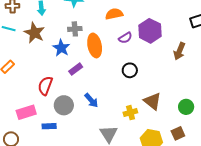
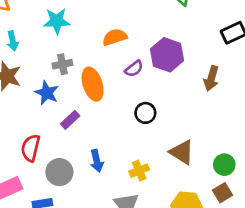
blue arrow: (91, 100) -> (97, 161), turned 35
green circle: (186, 107) -> (224, 165), moved
yellow cross: (130, 113) -> (139, 171), moved

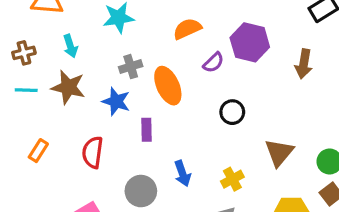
purple rectangle: (70, 120) -> (147, 130), turned -42
red semicircle: (31, 148) -> (93, 152), moved
brown triangle: (182, 152) -> (279, 153), turned 44

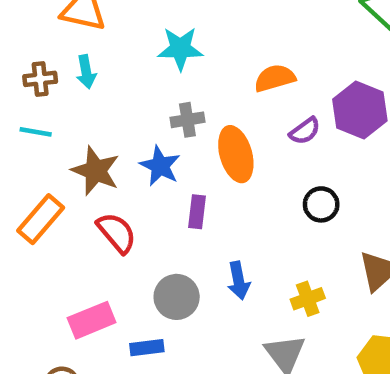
cyan arrow: (70, 46) -> (86, 72), moved
brown star: (68, 87) -> (96, 171), moved
orange rectangle: (38, 151) -> (41, 219), size x1.5
red semicircle: (93, 152) -> (117, 233), turned 124

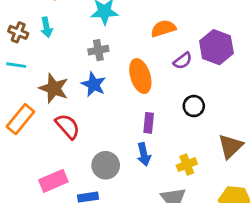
brown cross: (40, 79) -> (18, 32), turned 30
gray cross: (187, 120) -> (98, 50), moved
purple rectangle: (197, 212) -> (149, 123), moved

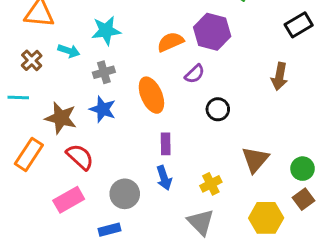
cyan arrow: (47, 27) -> (69, 51), moved, turned -54
brown cross: (18, 32) -> (32, 60), moved, turned 30
purple hexagon: (216, 47) -> (212, 32), moved
black circle: (194, 106) -> (218, 109), moved
pink rectangle: (53, 181) -> (69, 200), moved

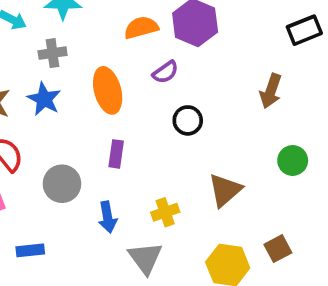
green circle: (303, 169) -> (293, 160), moved
blue arrow: (164, 178) -> (108, 217), moved
gray circle: (125, 194) -> (62, 184), moved

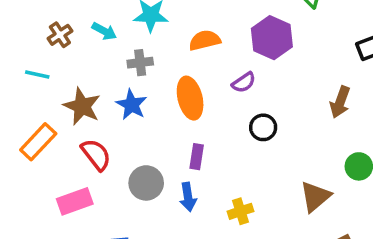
orange semicircle: (141, 28) -> (205, 40), moved
brown triangle: (225, 190) -> (315, 197), moved
blue arrow: (108, 217) -> (188, 197), moved

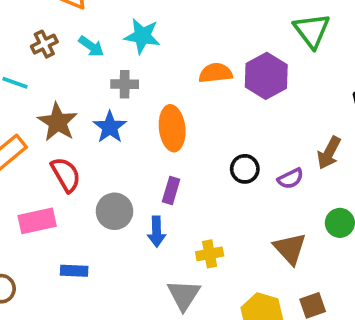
orange semicircle: (205, 40) -> (216, 73), moved
purple semicircle: (244, 82) -> (291, 179), moved
brown triangle: (315, 197) -> (290, 249), turned -40

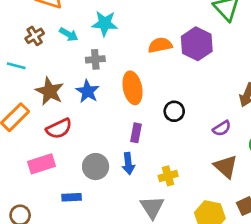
black circle: (245, 169) -> (174, 111), moved
red semicircle: (66, 175) -> (59, 129), turned 100
purple semicircle: (291, 179) -> (222, 128), moved
gray circle: (114, 211) -> (96, 167), moved

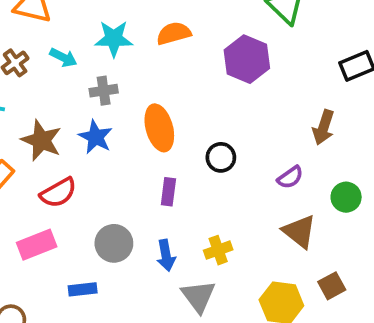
orange semicircle: (160, 45) -> (174, 33), moved
blue arrow: (128, 163) -> (166, 255), moved

